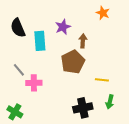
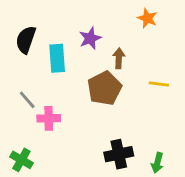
black semicircle: (18, 28) -> (26, 40), turned 42
yellow line: (102, 80) -> (159, 84), moved
green arrow: (110, 102) -> (157, 163), moved

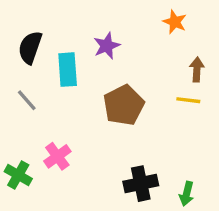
brown arrow: (119, 58) -> (197, 70), moved
gray line: (27, 100) -> (27, 100), moved
pink cross: (49, 118) -> (57, 156), moved, turned -35
green cross: (21, 160) -> (18, 175), moved

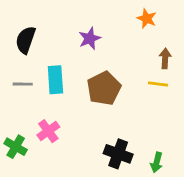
cyan rectangle: (68, 70) -> (55, 80), moved
gray line: (27, 100) -> (23, 84), turned -48
black cross: (141, 184) -> (118, 154), turned 32

